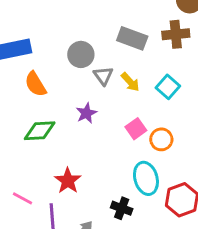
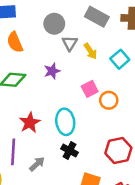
cyan ellipse: (146, 178) -> (65, 122), moved

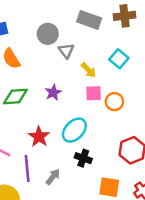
yellow arrow: (90, 51) -> (88, 70), moved
purple star: (52, 71) -> (53, 92), moved
pink square: (90, 89) -> (94, 93), turned 35
cyan ellipse: (65, 122) -> (74, 130), turned 60

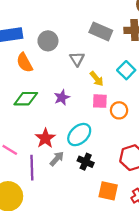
gray circle: (48, 34) -> (48, 41), moved
gray arrow: (53, 177) -> (57, 159), moved

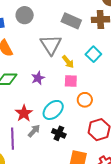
gray circle: (48, 41) -> (25, 15), moved
gray triangle: (77, 59) -> (51, 45), size x1.6
orange circle: (119, 110) -> (85, 100), moved

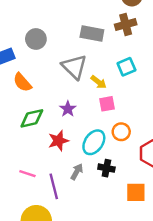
cyan square: (93, 54) -> (126, 67), turned 35
orange circle: (85, 100) -> (121, 132), moved
red star: (24, 113) -> (58, 141), moved, turned 30

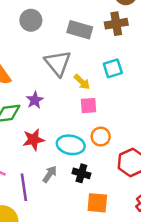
gray circle: (36, 39) -> (31, 20), moved
purple star: (68, 109) -> (35, 100), moved
cyan ellipse: (94, 142) -> (71, 145), turned 60
orange square: (136, 192) -> (97, 203), moved

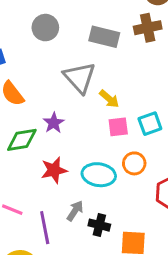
cyan square: (113, 68) -> (150, 124), moved
black cross: (81, 173) -> (99, 225), moved

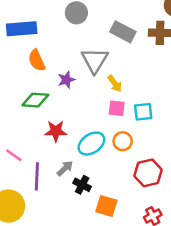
purple star: (54, 123) -> (66, 80), moved
cyan ellipse: (99, 175) -> (91, 144), turned -56

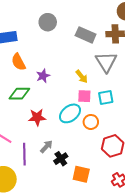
gray triangle: (95, 60) -> (106, 62), moved
cyan ellipse: (91, 144) -> (70, 113), moved
black cross: (82, 185) -> (61, 159), turned 32

